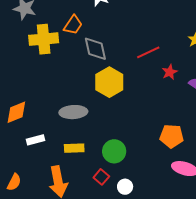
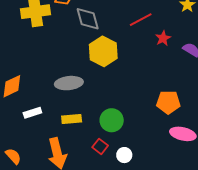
orange semicircle: (14, 182) -> (13, 156), turned -66

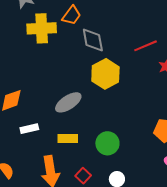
gray ellipse: (69, 83) -> (68, 102), turned -32
red square: (100, 146) -> (83, 176), moved

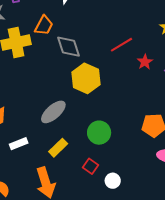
yellow rectangle: (68, 138) -> (58, 148), turned -36
green circle: (107, 143) -> (99, 133), moved
red square: (83, 176) -> (91, 166), moved

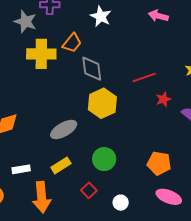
white rectangle: (19, 144) -> (21, 169), moved
white circle: (113, 181) -> (121, 203), moved

